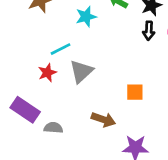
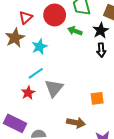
cyan star: (86, 17) -> (39, 47), moved

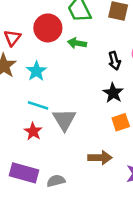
black star: (101, 30) -> (113, 93), moved
cyan line: (36, 73) -> (38, 105), turned 63

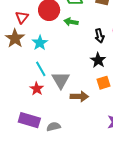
cyan line: (38, 105) -> (41, 69), turned 42
brown arrow: (100, 158) -> (79, 96), moved

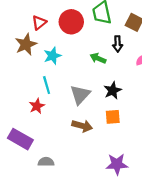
green arrow: (71, 22) -> (98, 58), moved
black arrow: (99, 36) -> (118, 44), moved
gray triangle: (61, 80) -> (80, 95), moved
gray semicircle: (54, 127) -> (46, 162), moved

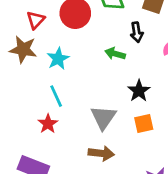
brown star: (26, 44) -> (23, 49), turned -30
gray triangle: (80, 95) -> (103, 117), moved
brown arrow: (82, 126) -> (101, 153), moved

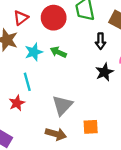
green arrow: (115, 54) -> (58, 52), moved
black star: (139, 91) -> (104, 72), moved
orange square: (144, 123) -> (91, 127), moved

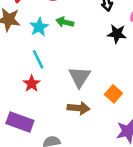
black star: (104, 72) -> (117, 34), turned -30
orange square: (91, 127) -> (113, 94), turned -35

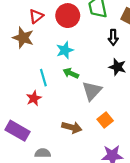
green arrow: (65, 22) -> (71, 73), moved
cyan star: (39, 27) -> (65, 50), moved
gray triangle: (80, 77) -> (92, 91), moved

